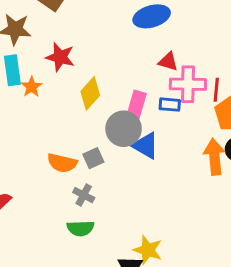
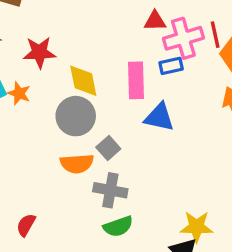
yellow diamond: (90, 93) -> (83, 81), turned -36
gray circle: (124, 129) -> (76, 116), moved
gray cross: (84, 195) -> (110, 190), size x1.4

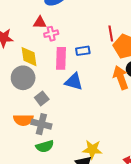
red triangle: (155, 21) -> (40, 23), moved
pink cross: (183, 38) -> (51, 34), moved, size x0.6
orange semicircle: (77, 164) -> (23, 120), moved

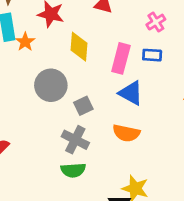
pink cross: (51, 34) -> (156, 22), moved, turned -32
gray circle: (23, 78) -> (51, 85), moved
orange semicircle: (23, 120) -> (126, 133), moved

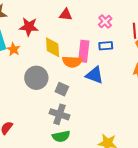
gray square: (83, 106) -> (62, 89), turned -32
orange semicircle: (126, 133) -> (72, 62), moved

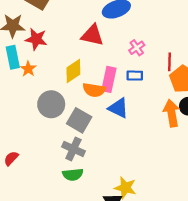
red triangle: (66, 15) -> (92, 35), size x1.5
red star: (29, 27) -> (36, 39), moved
yellow diamond: (53, 47) -> (73, 71), turned 55
gray square: (62, 89) -> (79, 120), size x1.5

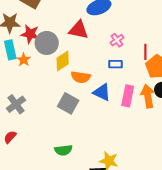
pink rectangle: (109, 79) -> (128, 96), moved
gray circle: (51, 104) -> (47, 43), moved
gray cross: (73, 149) -> (16, 104), moved, turned 30

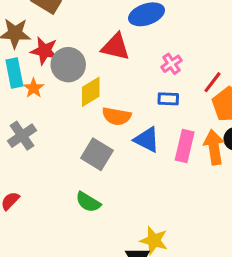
red line: (145, 52) -> (213, 82), turned 35
gray cross: (16, 104) -> (22, 136), moved
green semicircle: (63, 150) -> (88, 202), moved, turned 36

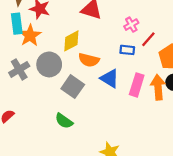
gray circle: (68, 65) -> (49, 64), moved
red line: (213, 82) -> (148, 39), moved
orange star: (34, 88) -> (30, 35), size x1.5

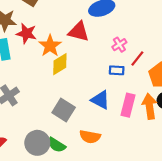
orange star: (30, 35) -> (50, 46), moved
orange semicircle: (89, 60) -> (90, 137), moved
gray circle: (49, 64) -> (37, 143), moved

